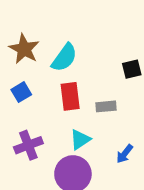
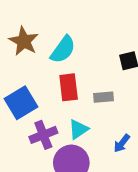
blue square: (21, 92) -> (21, 103), moved, size x1.6
purple cross: (28, 145) -> (43, 135), moved

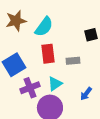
brown star: (24, 41) -> (16, 21), turned 30

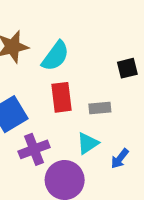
cyan triangle: (55, 84) -> (88, 143), moved

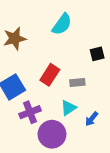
cyan semicircle: (55, 56) -> (62, 24), moved
red rectangle: (62, 97) -> (50, 75), turned 40

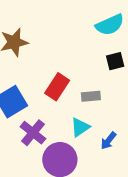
cyan semicircle: (62, 24) -> (110, 25), moved, turned 30
purple cross: (30, 112) -> (33, 133), turned -30

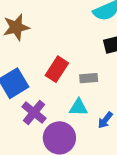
cyan triangle: (80, 127) -> (79, 107), turned 36

